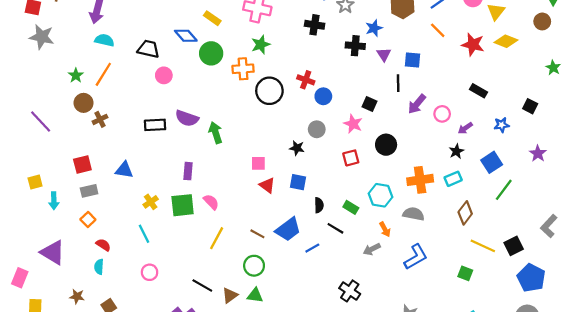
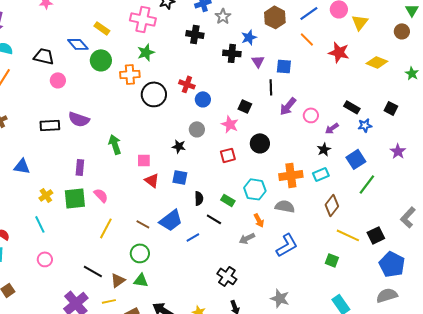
yellow diamond: (506, 41) -> (377, 62), moved
black rectangle: (478, 91) -> (352, 107), moved
green arrow: (216, 133) -> (115, 144), moved

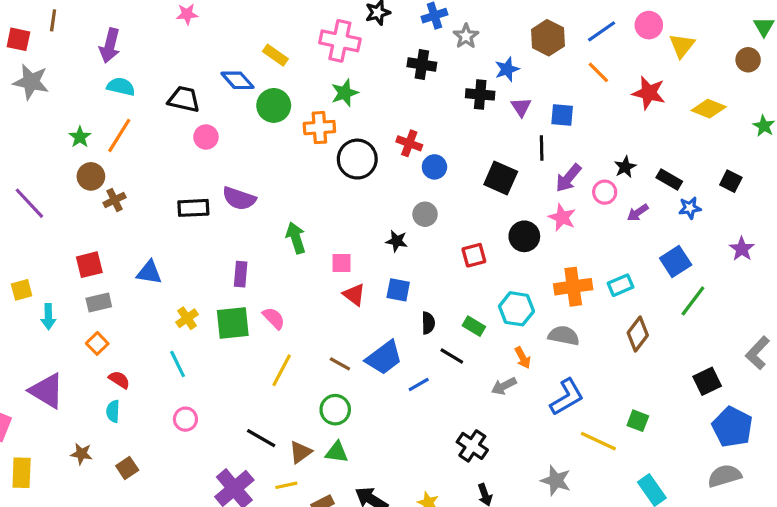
black square: (245, 106) -> (501, 178), size x1.5
pink star: (230, 124) -> (562, 217), moved
black star: (324, 149) -> (625, 167), moved
yellow line: (348, 235) -> (598, 441), moved

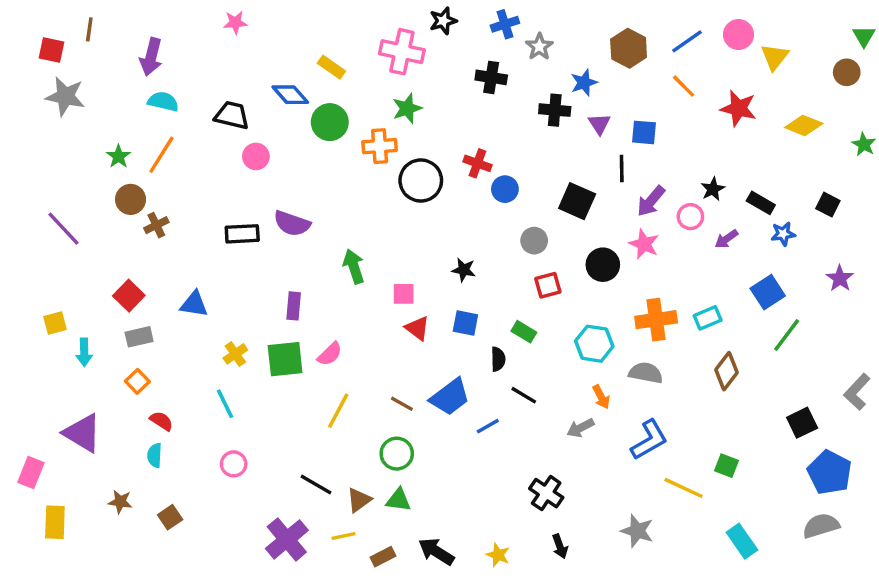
gray circle: (425, 214) -> (534, 241), moved
red square: (89, 265) -> (129, 296), turned -32
pink semicircle: (274, 318) -> (330, 354), turned 90
green rectangle: (474, 326) -> (524, 332), moved

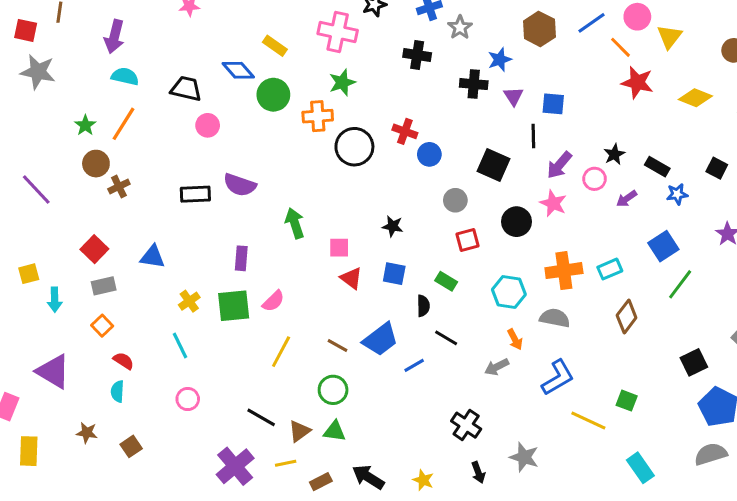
orange line: (684, 86) -> (620, 47), moved
gray star: (637, 531) -> (524, 457), moved

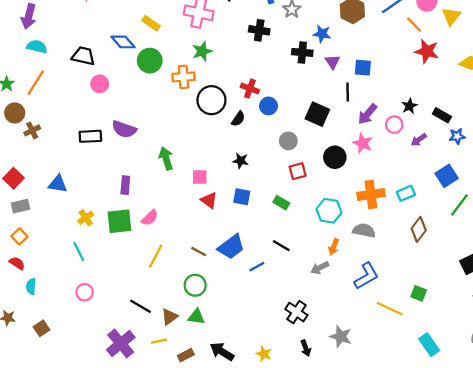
blue star: (500, 60) -> (322, 34), turned 30
black semicircle: (423, 306) -> (238, 119), moved, turned 35
orange arrow: (515, 339) -> (334, 247), turned 49
red semicircle: (124, 361) -> (17, 263), moved

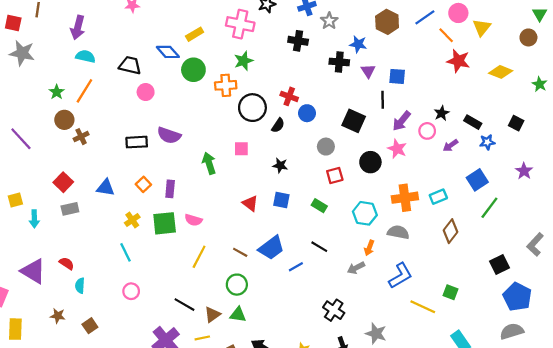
yellow rectangle: (151, 23) -> (195, 34), turned -66
pink square: (200, 177) -> (241, 149), moved
pink semicircle: (150, 218) -> (193, 220), turned 60
orange square: (19, 236) -> (143, 184), moved

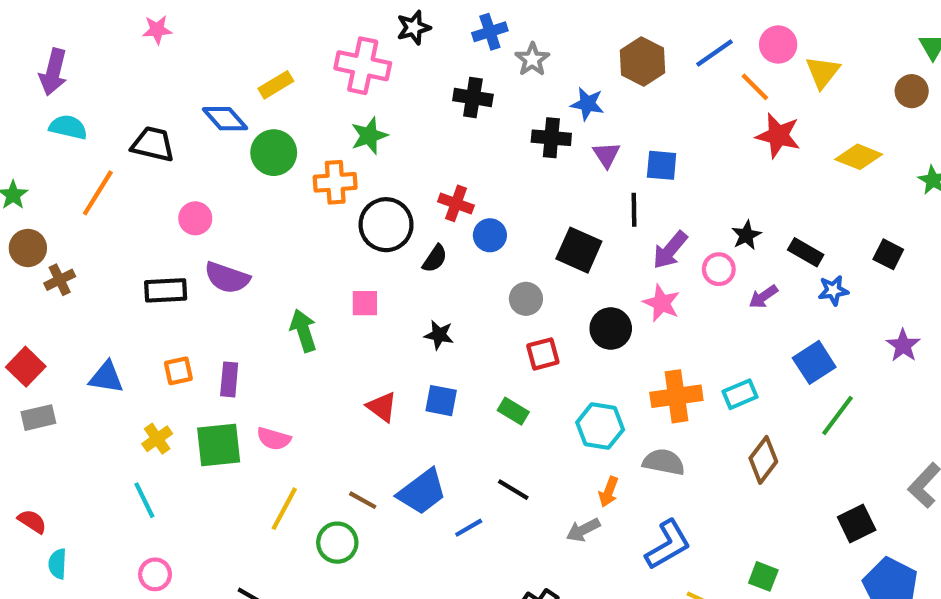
orange line: (84, 91) -> (98, 193), moved
pink circle: (146, 92) -> (195, 218), moved
orange square: (143, 184) -> (178, 371), turned 32
green circle: (237, 285) -> (337, 543), moved

